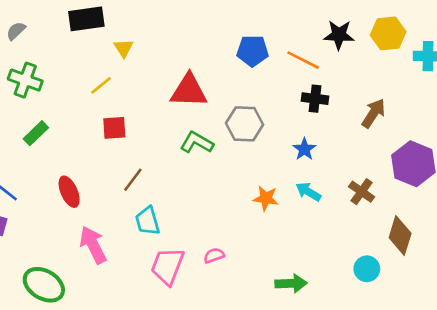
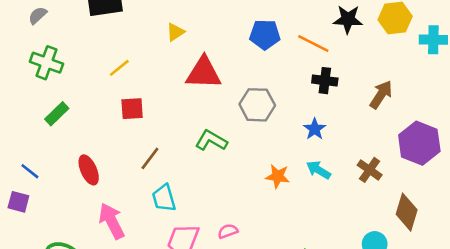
yellow triangle: (124, 48) -> (175, 32), moved, turned 30
green L-shape: (197, 142) -> (211, 141), moved

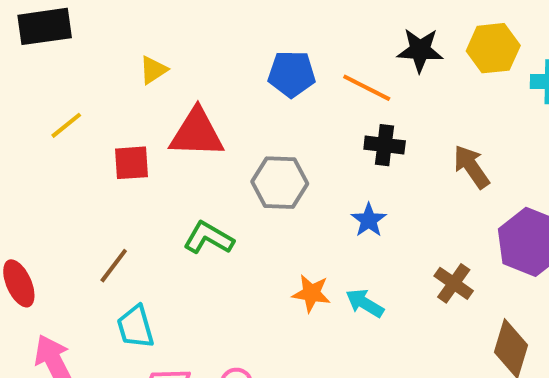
brown arrow: (381, 95) -> (471, 167), turned -68
red square: (132, 109) -> (132, 163), moved
cyan arrow: (318, 170) -> (365, 303), moved

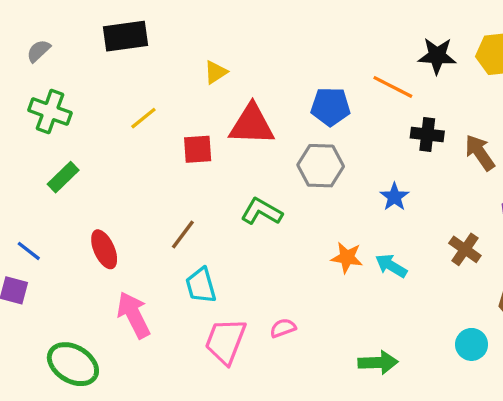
blue pentagon: (292, 74) -> (330, 107), moved
black cross: (385, 145) -> (427, 134), moved

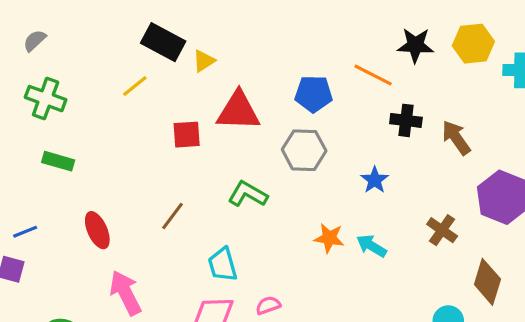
black rectangle: (125, 36) -> (163, 42), moved, turned 36
yellow line: (143, 118) -> (135, 86), moved
green rectangle: (63, 177) -> (58, 161), turned 60
blue line: (29, 251) -> (25, 232), turned -60
cyan trapezoid: (201, 285) -> (223, 265), moved

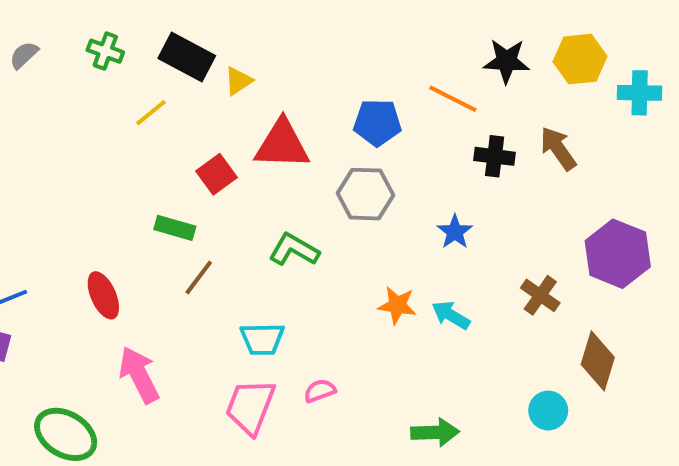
green cross: (46, 99) -> (105, 51), moved, size x0.7
red square: (187, 135) -> (217, 174), turned -32
brown arrow: (456, 138) -> (558, 148), moved
green rectangle: (58, 161) -> (175, 228), moved
cyan trapezoid: (223, 265) -> (262, 339), turned -75

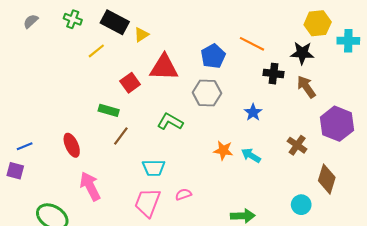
black star: (506, 61) -> (302, 53), moved
blue pentagon: (377, 123) -> (213, 56), turned -30
brown arrow: (558, 148) -> (306, 87), moved

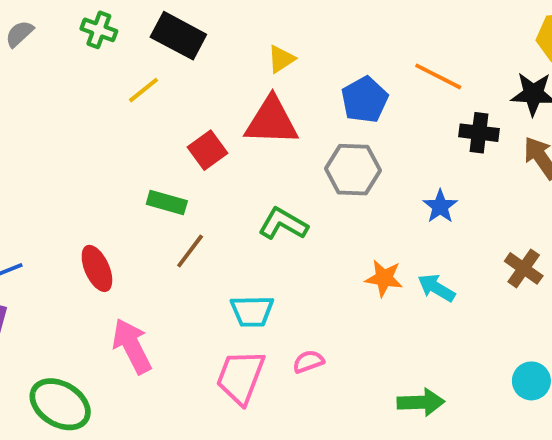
yellow triangle: (141, 35) -> (281, 59), moved

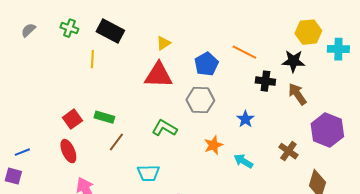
yellow line: (143, 90) -> (92, 59), turned -48
red square: (207, 150) -> (72, 119), moved
orange star: (384, 278) -> (213, 145), moved, turned -30

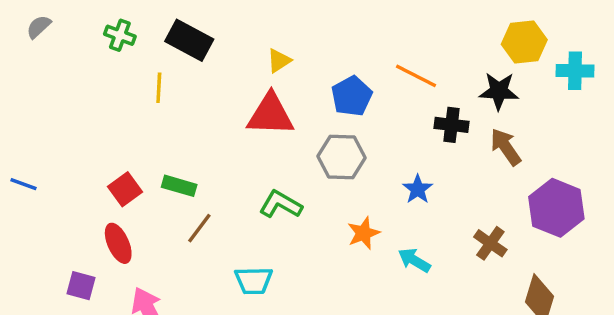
gray semicircle: (28, 30) -> (39, 27), moved
blue line: (22, 152) -> (23, 184), moved, turned 42
purple square: (13, 176) -> (81, 286), moved

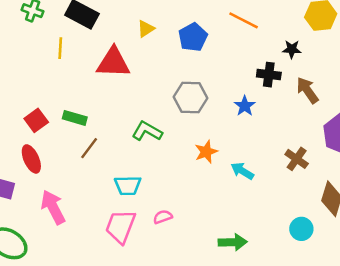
orange line: (416, 76) -> (244, 20), moved
black star: (499, 91) -> (292, 49), moved, size x0.7
blue pentagon: (352, 96) -> (193, 37), moved
red triangle: (270, 115) -> (113, 63), moved
blue star: (418, 189) -> (245, 106), moved

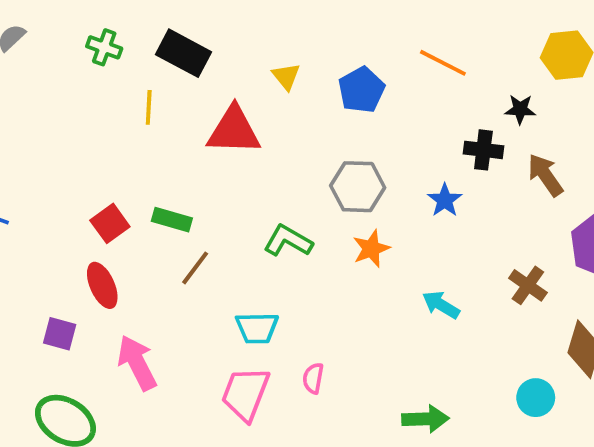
yellow triangle: (146, 29) -> (286, 76), turned -36
orange star: (206, 152) -> (371, 249), moved
pink semicircle: (163, 217) -> (313, 378), turned -60

